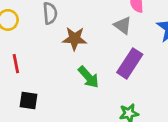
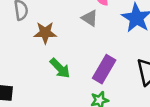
purple rectangle: (130, 63) -> (104, 69), moved

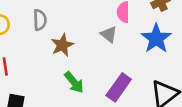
brown star: (45, 33) -> (62, 45), turned -30

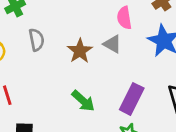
brown star: (62, 45) -> (80, 51), moved

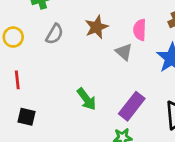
gray semicircle: (36, 40) -> (55, 34), turned 30
brown star: (80, 51) -> (97, 27), moved

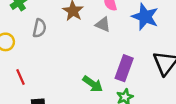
green arrow: (86, 99) -> (93, 84), moved

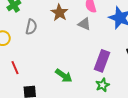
green arrow: (93, 84) -> (64, 76), moved

